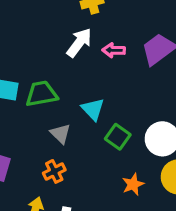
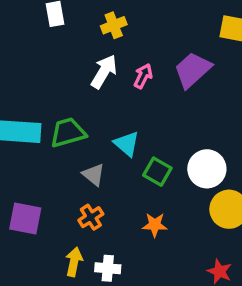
pink arrow: (114, 50) -> (143, 76), turned 120
orange star: (133, 184) -> (155, 225), moved, turned 30

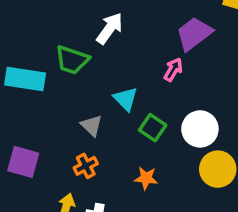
pink arrow: (143, 76) -> (173, 70), moved
green trapezoid: (68, 133) -> (72, 60), moved, turned -150

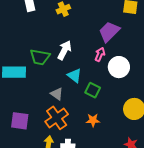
white arrow: (110, 28) -> (64, 50), moved
white circle: (200, 129) -> (119, 67), moved
orange cross: (86, 166) -> (57, 118), size x1.6

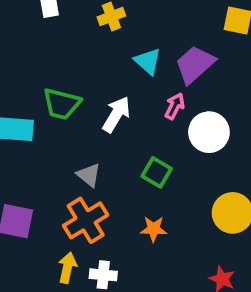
white arrow: (64, 50) -> (116, 114), moved
cyan triangle: (74, 75) -> (148, 61), moved

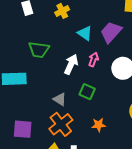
green trapezoid: (62, 104) -> (39, 50), moved
pink arrow: (175, 106) -> (93, 59), moved
green square: (157, 172) -> (87, 92), moved

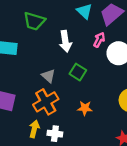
pink arrow: (93, 59) -> (99, 40), moved
white arrow: (71, 64) -> (65, 41), turned 138

